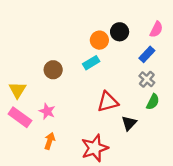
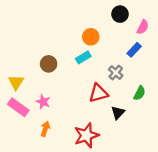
black circle: (120, 32) -> (120, 14), moved
gray cross: (147, 79) -> (116, 73), moved

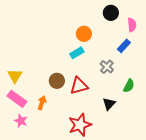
pink semicircle: (143, 27) -> (132, 25), turned -32
brown circle: (49, 64) -> (57, 81), moved
red triangle: (98, 93) -> (79, 86), moved
pink star: (43, 102) -> (21, 121), moved
orange arrow: (45, 129) -> (42, 103), moved

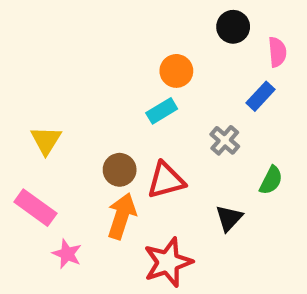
yellow triangle: (15, 76) -> (46, 140), moved
orange arrow: (42, 103) -> (122, 216), moved, size x1.5
pink star: (21, 121) -> (67, 254), moved

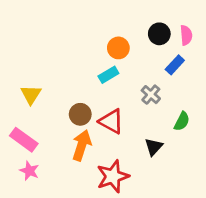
black circle: (233, 27) -> (159, 34), moved
red triangle: (166, 180) -> (111, 121), turned 44
pink star: (67, 254) -> (29, 171), moved

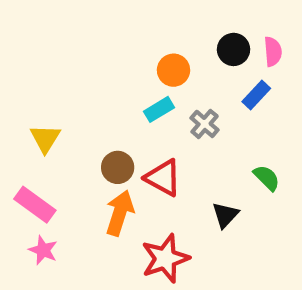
gray cross: (151, 95) -> (205, 124), moved
green semicircle: (182, 121) -> (267, 178), turned -72

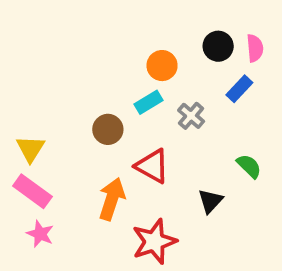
yellow triangle: (45, 138) -> (30, 149), moved
brown circle: (118, 167) -> (108, 129), moved

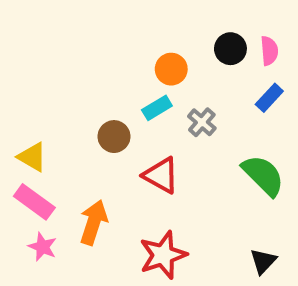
blue rectangle: (239, 89) -> (269, 98), moved
yellow triangle: (30, 149) -> (32, 157), turned -32
green semicircle: (249, 166) -> (263, 175), size x1.6
orange arrow: (112, 199) -> (94, 222), moved
black triangle: (210, 201) -> (263, 261), moved

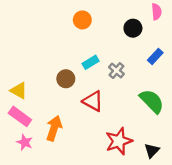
pink semicircle: (269, 51) -> (156, 12), moved
orange circle: (171, 69) -> (82, 20), moved
red star: (163, 255) -> (119, 141), moved

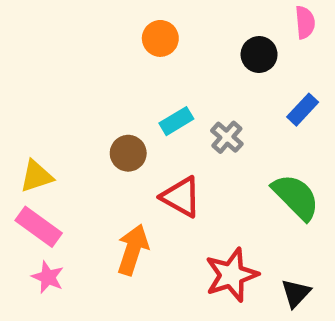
yellow triangle: (19, 91) -> (36, 176), turned -48
orange arrow: (54, 128) -> (133, 250), moved

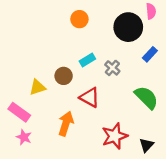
black circle: (259, 55) -> (128, 27), size x1.6
yellow triangle: (36, 176) -> (37, 87), moved

